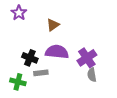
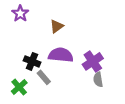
gray rectangle: (41, 73) -> (44, 77), turned 56
green cross: (18, 82) -> (19, 87), turned 35

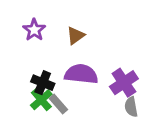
purple star: (20, 13) -> (34, 30), moved
green cross: (19, 87) -> (41, 100), moved

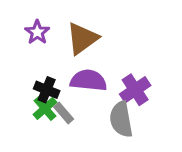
brown triangle: (76, 36) -> (82, 38), size x1.6
gray semicircle: (131, 107) -> (121, 119), moved, size x1.6

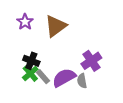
purple semicircle: (88, 80) -> (64, 78), moved, turned -35
gray semicircle: (121, 119) -> (82, 81), size x0.6

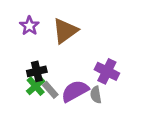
black cross: (31, 61) -> (37, 71), turned -35
purple cross: (91, 61) -> (107, 71), turned -30

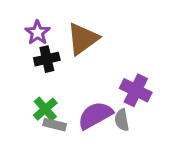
black cross: (37, 71) -> (47, 59), moved
gray rectangle: (50, 90) -> (55, 125), moved, turned -35

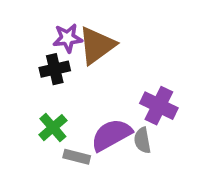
purple star: (37, 33) -> (68, 38), moved, turned 30
gray rectangle: (55, 125) -> (77, 157), moved

